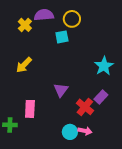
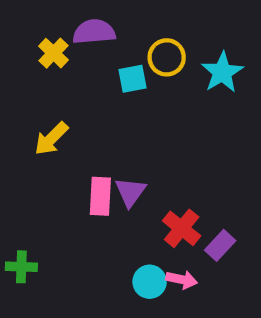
yellow circle: (72, 19) -> (167, 57), moved
cyan star: (104, 66) -> (222, 72), moved
purple rectangle: (101, 97) -> (220, 245), moved
pink rectangle: (30, 109) -> (100, 196), moved

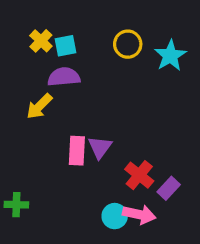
purple semicircle: (94, 32) -> (64, 77), moved
cyan square: (132, 79) -> (65, 46), moved
pink arrow: (182, 280) -> (139, 214), size x1.4

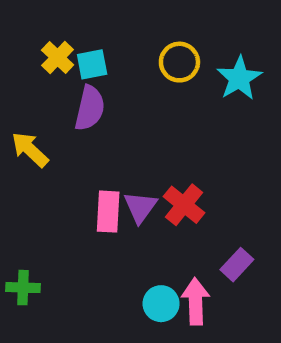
purple semicircle: (64, 77) -> (90, 108), turned 108
yellow arrow: (39, 106) -> (30, 150), moved, turned 88
red cross: (139, 175) -> (184, 205), moved
pink arrow: (139, 214) -> (196, 301), turned -104

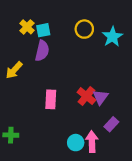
yellow arrow: (30, 150) -> (14, 70), turned -90
purple triangle: (140, 207) -> (101, 97), moved

